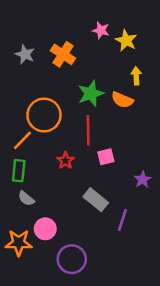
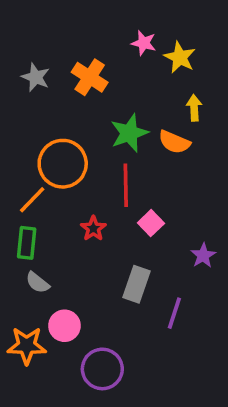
pink square: (106, 157) -> (151, 223), turned -30
gray rectangle: (96, 200) -> (137, 284), turned 70

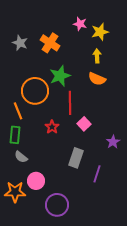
yellow star: (180, 57) -> (100, 32), turned 30
yellow arrow: (194, 108) -> (97, 56), moved
green star: (129, 133) -> (60, 76), moved
orange line: (32, 200) -> (18, 111), turned -66

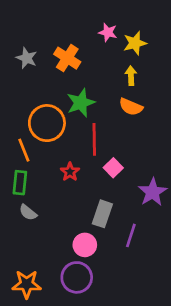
purple star: (113, 142) -> (153, 192), size x1.5
pink circle: (36, 181) -> (85, 245), moved
orange star: (15, 192) -> (27, 284), moved

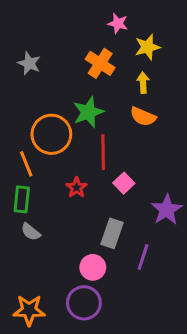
pink star: (108, 32) -> (118, 23), moved
orange cross: (67, 58) -> (100, 63), moved

